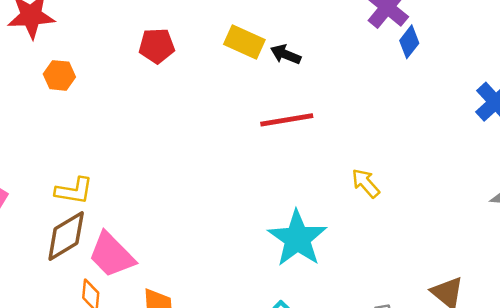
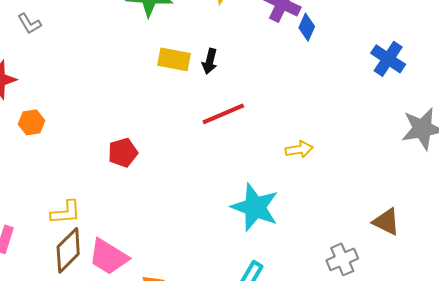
red pentagon: (157, 46) -> (123, 153), moved
black arrow: (286, 54) -> (210, 61), turned -85
yellow arrow: (366, 183) -> (299, 149), turned 136

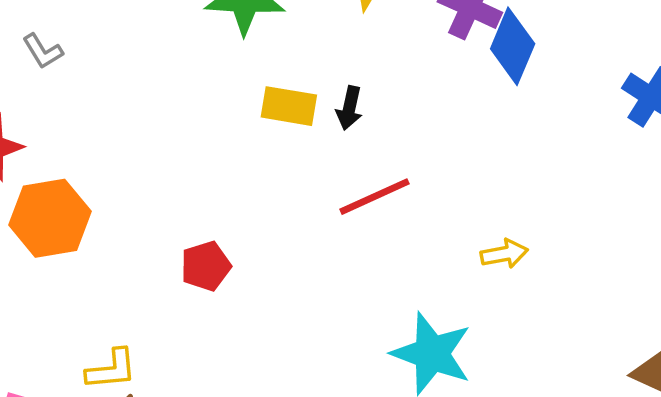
blue diamond: (307, 27) -> (513, 46), size x1.6
orange hexagon: (32, 122) -> (50, 218), size x1.8

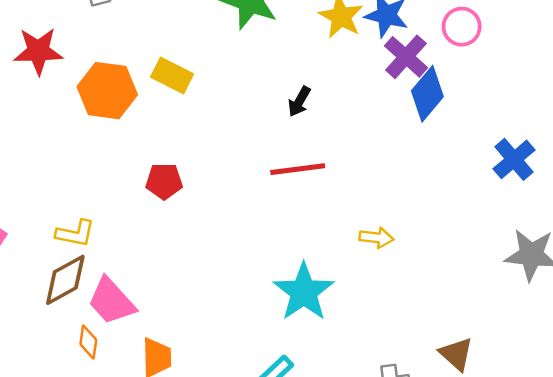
yellow rectangle: (289, 106) -> (172, 75), moved
orange hexagon: (50, 218) -> (107, 91), moved

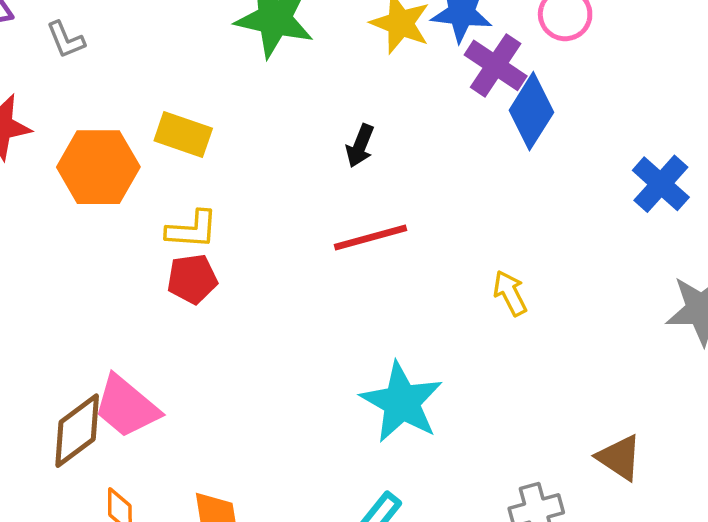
yellow L-shape: (75, 233) -> (192, 230), moved
yellow arrow: (376, 238) -> (510, 293), moved, turned -116
pink trapezoid: (111, 301) -> (126, 407), moved

